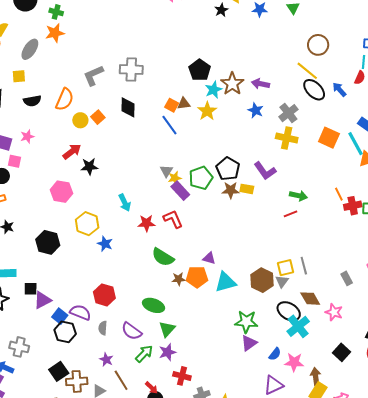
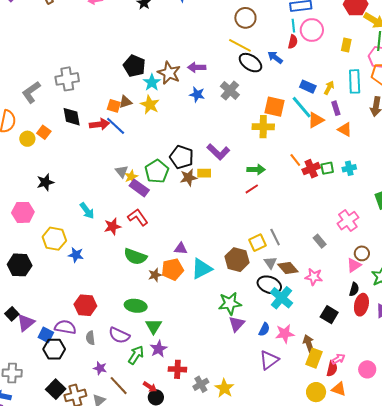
yellow cross: (287, 138) -> (263, 127), moved
red arrow: (72, 152) -> (99, 124), moved, turned 42
gray triangle: (282, 281) -> (270, 263), moved
black square: (31, 289) -> (12, 314), turned -32

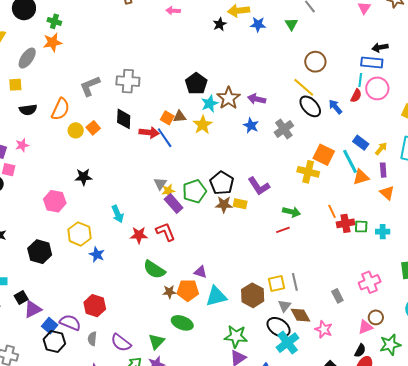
green ellipse: (136, 306) -> (182, 323), moved

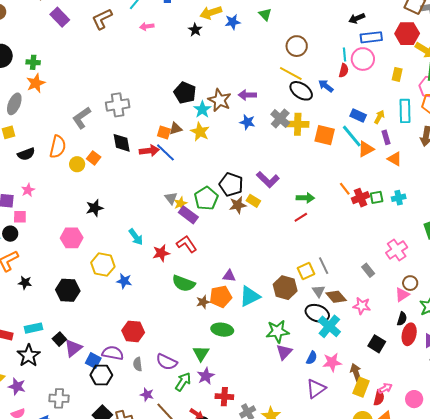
blue rectangle: (372, 62) -> (371, 37), moved
yellow cross: (308, 172) -> (298, 124), moved
yellow rectangle: (240, 204) -> (253, 201), turned 32

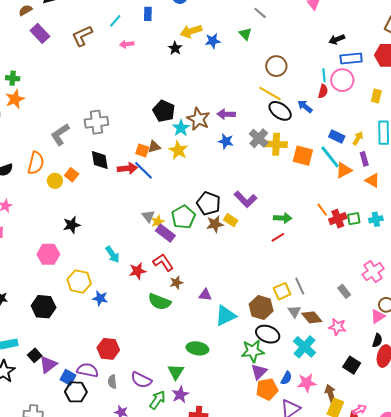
orange pentagon: (221, 297) -> (267, 389), moved
brown star: (203, 302) -> (176, 283), moved
black ellipse: (317, 313) -> (268, 334), moved

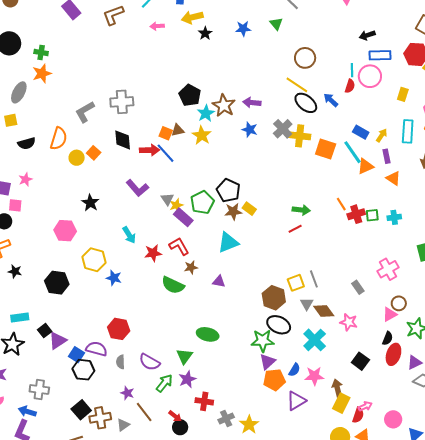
yellow arrow: (191, 31) -> (192, 17), moved
purple L-shape: (245, 199) -> (137, 188), moved
black star: (72, 225) -> (90, 203), turned -30
cyan triangle: (225, 316) -> (228, 242), moved

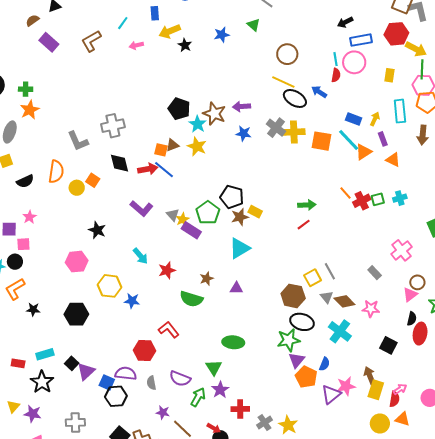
gray L-shape: (85, 112) -> (78, 141), turned -75
red L-shape: (179, 246) -> (169, 330), moved
pink star: (314, 376) -> (346, 386), moved
orange pentagon: (274, 380) -> (306, 377), turned -30

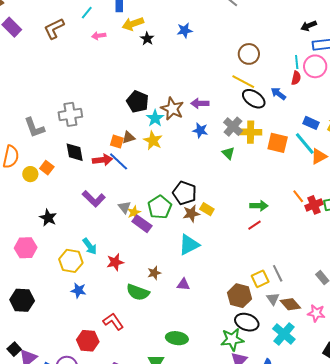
green triangle: (254, 25) -> (228, 153), moved
yellow hexagon: (110, 286) -> (71, 261), moved

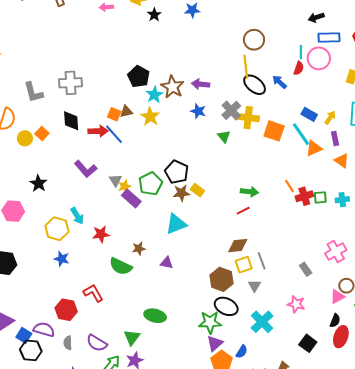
yellow line: (243, 82) -> (246, 67), turned 50
brown diamond: (290, 304) -> (238, 246), moved, turned -60

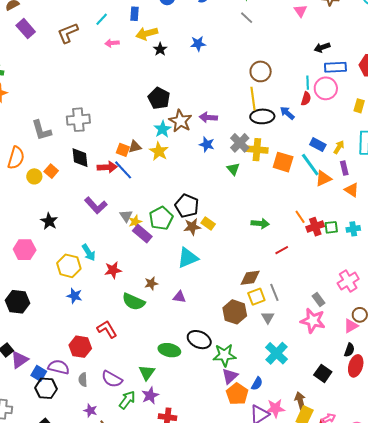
black pentagon: (139, 77) -> (159, 98), moved
black ellipse: (255, 85) -> (262, 116), turned -40
red line: (243, 211) -> (282, 250), moved
pink star: (296, 304) -> (313, 321), moved, size x1.4
black ellipse: (226, 306) -> (199, 340), moved

